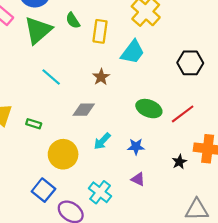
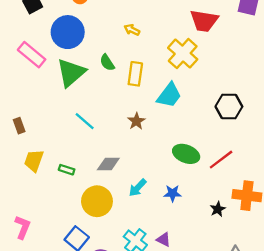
gray diamond: (84, 110) -> (108, 164), moved
purple triangle: (138, 179) -> (164, 240), moved

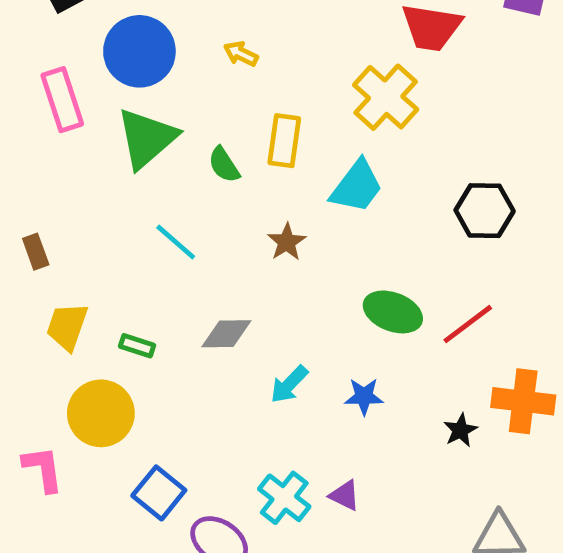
yellow arrow: (132, 30) -> (241, 54), moved
pink rectangle: (32, 55) -> (62, 100), turned 32
green semicircle: (107, 63) -> (224, 165), moved
yellow circle: (97, 201) -> (101, 413), moved
pink L-shape: (23, 227) -> (43, 469), turned -30

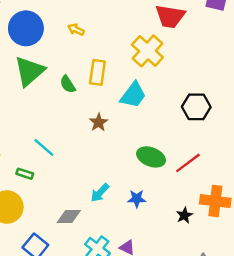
cyan line: (176, 242) -> (44, 147), moved
gray diamond: (226, 334) -> (69, 217), moved

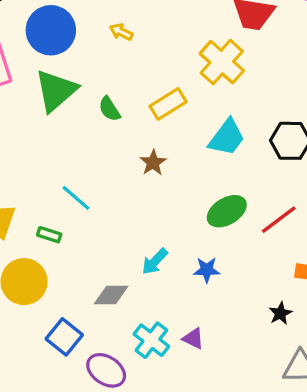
yellow rectangle: (97, 72) -> (168, 104), moved, turned 50
cyan trapezoid: (133, 95) -> (227, 137), moved
green ellipse: (151, 157) -> (227, 211), turned -52
black star: (184, 215) -> (280, 313), moved

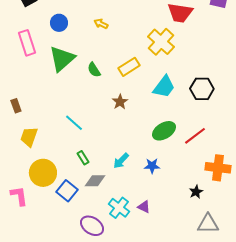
blue circle: (51, 30) -> (59, 23), size x0.6
green rectangle: (49, 235) -> (83, 158), moved, turned 40
blue square: (64, 337) -> (67, 191), moved

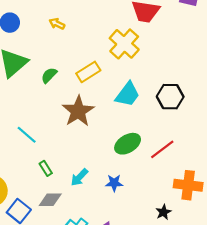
green semicircle: (94, 70) -> (49, 75), turned 77
brown star: (120, 102) -> (78, 111), size x1.8
green rectangle: (83, 158) -> (46, 168), moved

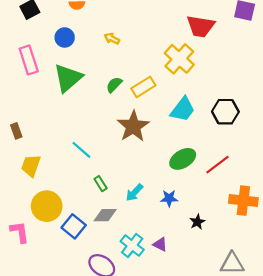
green semicircle: (49, 75) -> (114, 85), moved
black star: (163, 212) -> (197, 222), moved

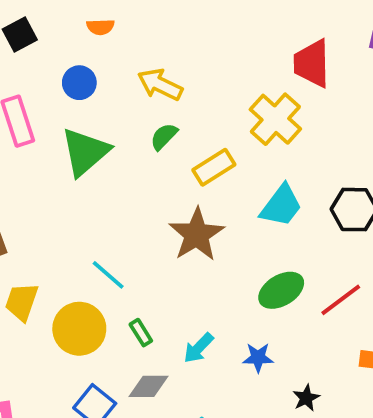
red trapezoid: (201, 26) -> (312, 63), turned 80
yellow arrow: (112, 39) -> (160, 85), size x1.6
green semicircle: (114, 85) -> (164, 136), moved
yellow circle: (47, 206) -> (79, 329), moved

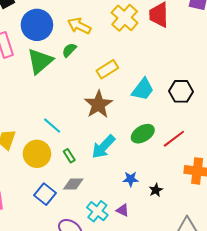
blue circle: (79, 83) -> (37, 25), size x1.8
yellow cross: (275, 119) -> (125, 18), moved
green semicircle: (164, 136) -> (69, 50), moved
cyan arrow: (198, 348) -> (103, 147), moved, size x1.5
blue star: (258, 358) -> (131, 179), moved

